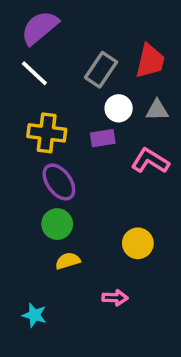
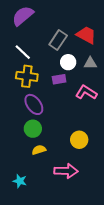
red trapezoid: (150, 61) -> (86, 35), turned -75
white line: (34, 73) -> (23, 52), moved
pink arrow: (115, 298) -> (66, 171), size x1.6

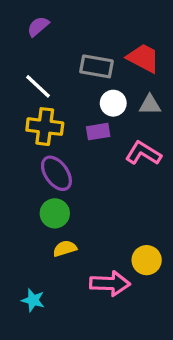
purple semicircle: (23, 16) -> (38, 26), size x0.6
gray rectangle: (58, 40) -> (97, 66), turned 66
yellow circle: (79, 140) -> (147, 260), moved

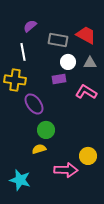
purple semicircle: (38, 26) -> (30, 26), moved
white line: (38, 86) -> (23, 52), turned 36
yellow cross: (45, 127) -> (15, 80), moved
green circle: (55, 213) -> (46, 130), moved
cyan star: (33, 300) -> (20, 180), size x1.5

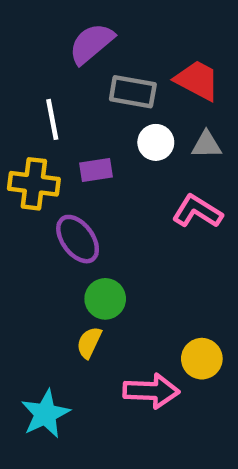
purple semicircle: (30, 26) -> (91, 43), moved, size x1.5
purple rectangle: (59, 79) -> (96, 170), moved
yellow semicircle: (39, 149) -> (89, 343), turned -48
cyan star: (20, 180) -> (45, 414), turned 30

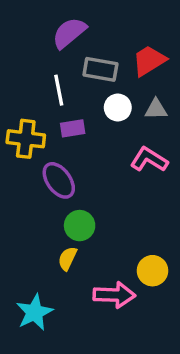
red trapezoid: (197, 80) -> (149, 61), turned -60
white line: (52, 119) -> (59, 90), moved

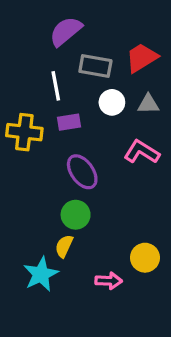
purple ellipse: (59, 180) -> (82, 172), moved
pink arrow: (114, 295) -> (109, 281), size x0.7
cyan star: (34, 312) -> (41, 274), moved

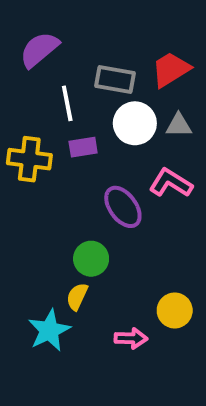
purple semicircle: (66, 31) -> (39, 50), moved
white circle: (112, 102) -> (135, 123), size x1.4
purple ellipse: (82, 172) -> (123, 207), moved

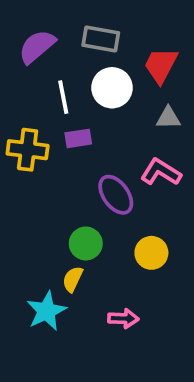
red trapezoid: (171, 70) -> (161, 65), turned -30
gray rectangle: (115, 79) -> (101, 39), moved
white circle: (135, 123) -> (112, 88), moved
yellow circle: (175, 310) -> (151, 253), moved

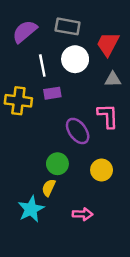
pink L-shape: (161, 172) -> (108, 116), turned 56

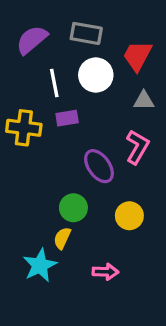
pink L-shape: (108, 116) -> (137, 147), turned 32

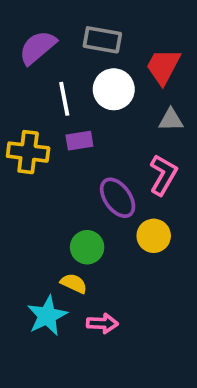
yellow circle: (129, 216) -> (154, 236), moved
yellow semicircle: (62, 238) -> (74, 283), turned 90
pink arrow: (105, 272) -> (102, 323), moved

